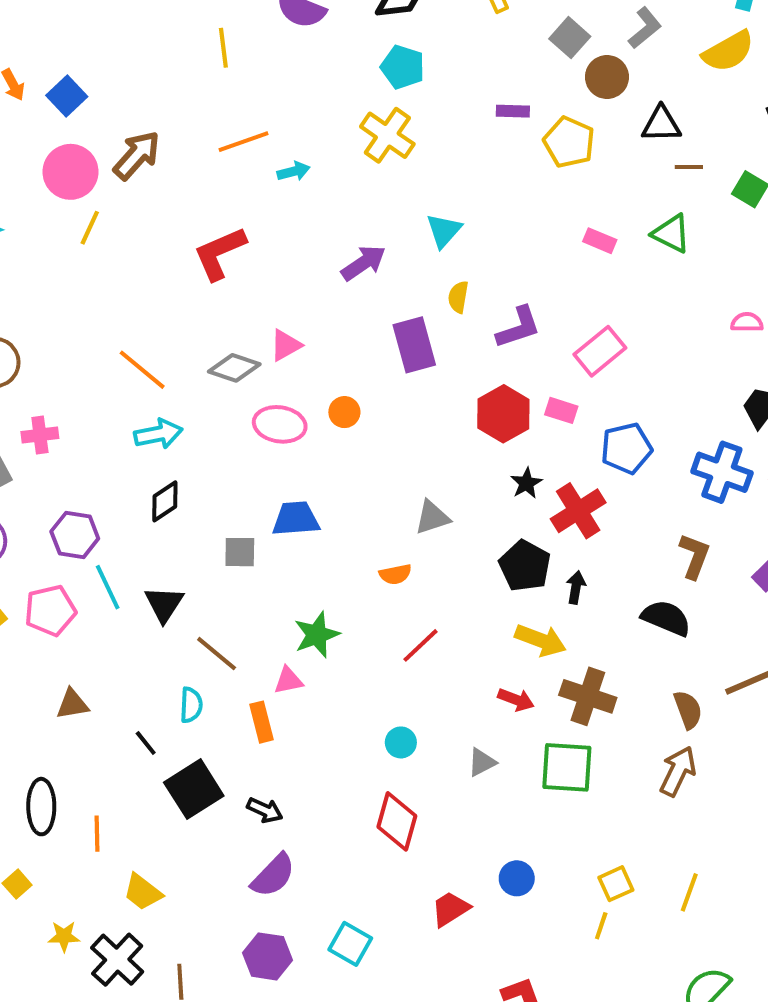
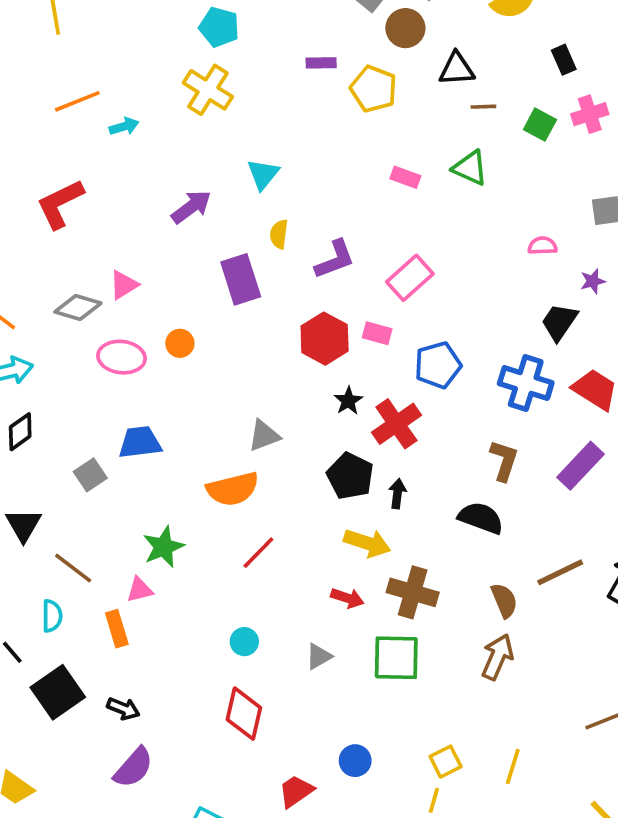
gray square: (240, 552) -> (90, 475), turned -32
orange semicircle: (395, 574) -> (233, 489), size x1.8

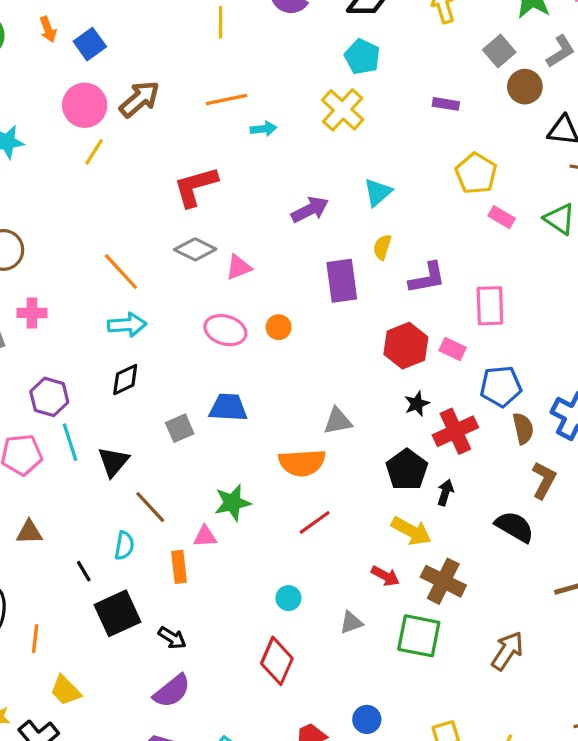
yellow pentagon: (374, 89) -> (476, 173), moved
pink rectangle: (410, 278) -> (490, 306), turned -60
gray diamond: (78, 308) -> (195, 249), moved
brown semicircle: (504, 600) -> (523, 428), moved

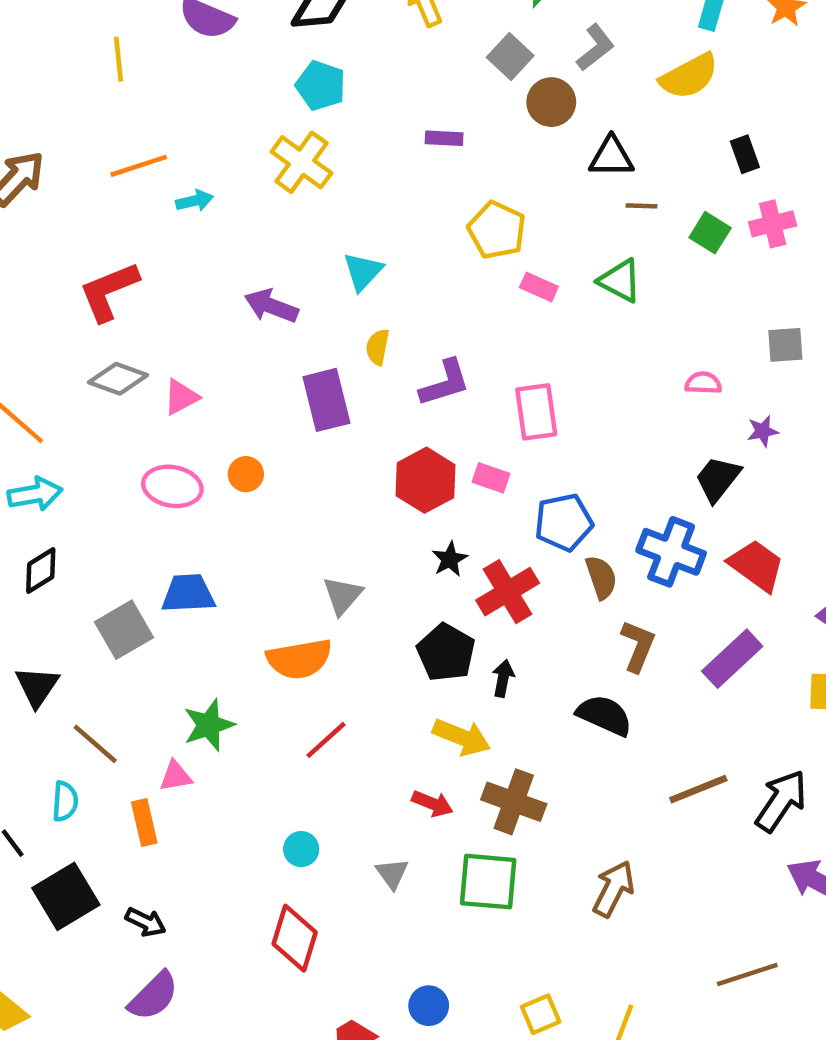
purple arrow: (310, 210) -> (271, 306), turned -126
gray triangle: (338, 421) -> (342, 595), turned -32
gray square: (180, 428) -> (124, 630), size x1.4
gray triangle: (351, 623) -> (392, 874), turned -40

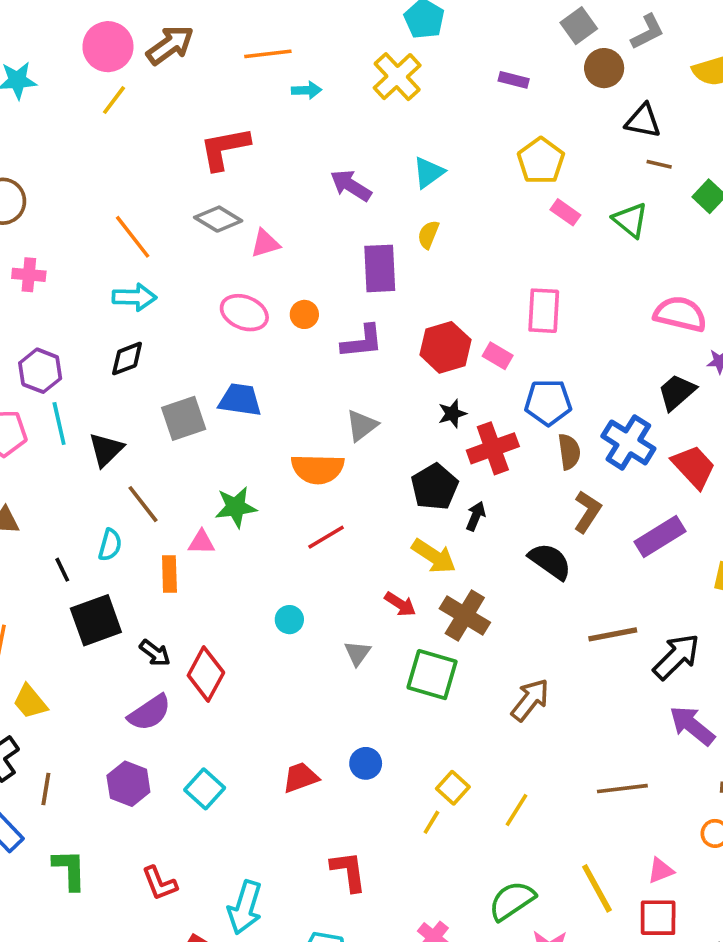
purple L-shape: (445, 383) -> (362, 342), moved
pink semicircle: (703, 383) -> (680, 314), size x1.8
red diamond: (295, 938) -> (206, 674), moved
yellow square: (541, 1014) -> (453, 788), turned -36

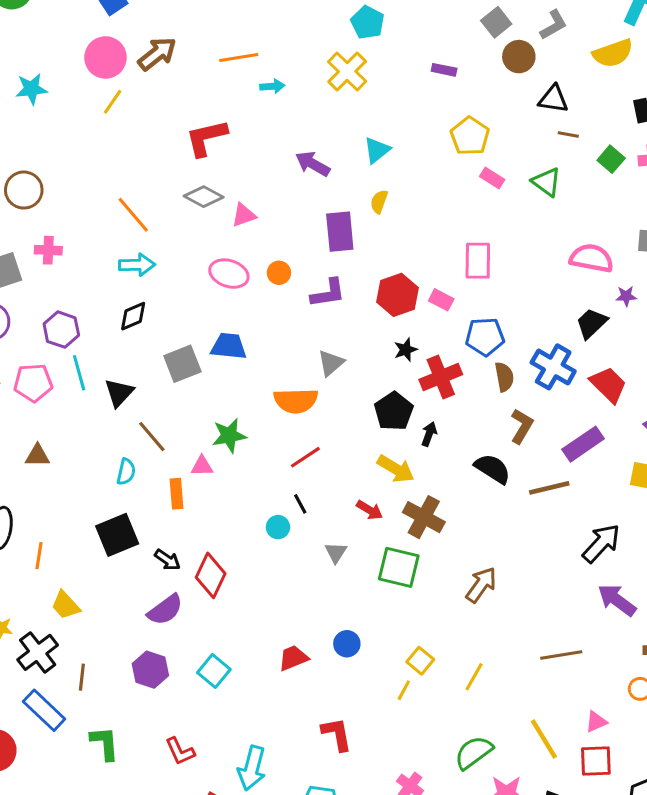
black line: (62, 570) -> (300, 504), moved
brown line: (613, 634) -> (549, 488), moved

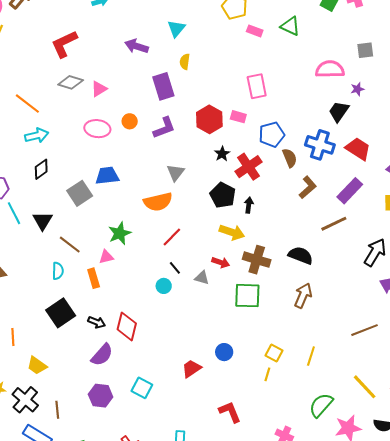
brown L-shape: (522, 426) -> (308, 187), turned 30
black semicircle: (493, 469) -> (301, 255), moved
gray triangle: (336, 552) -> (202, 278), moved, turned -35

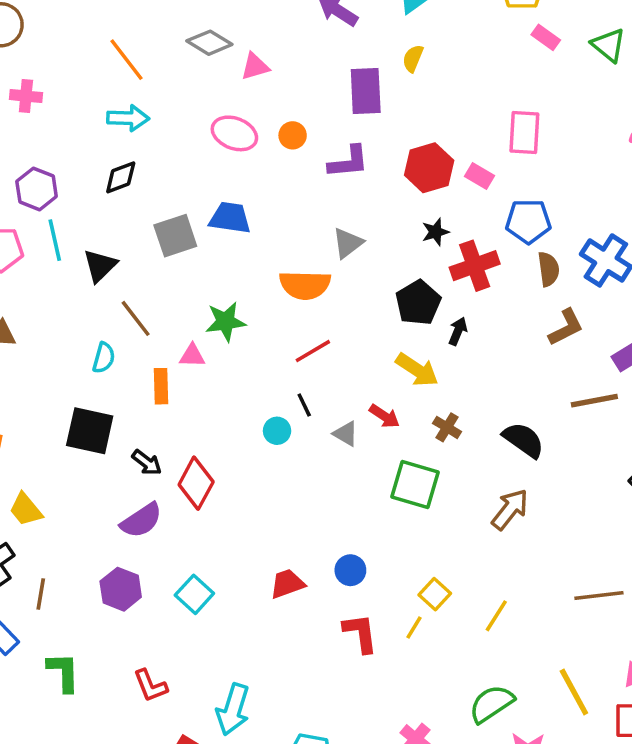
brown cross: (257, 260) -> (447, 427), size x0.6
black square: (61, 313) -> (90, 431), turned 32
red L-shape: (230, 412) -> (360, 633), moved

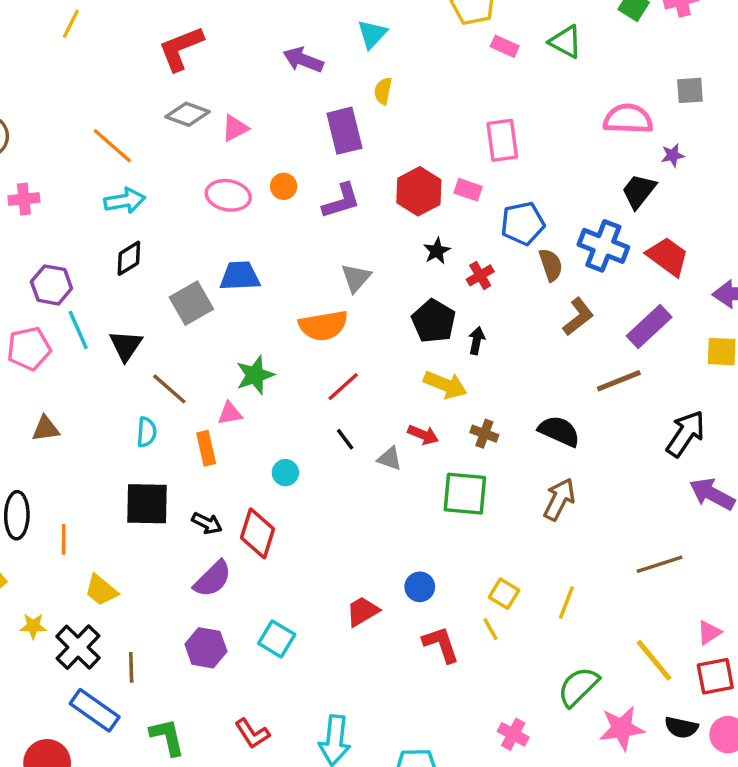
red cross: (475, 266) -> (480, 275), size x0.6
cyan circle: (277, 431) -> (285, 473), moved
yellow line: (414, 627) -> (491, 629), turned -50

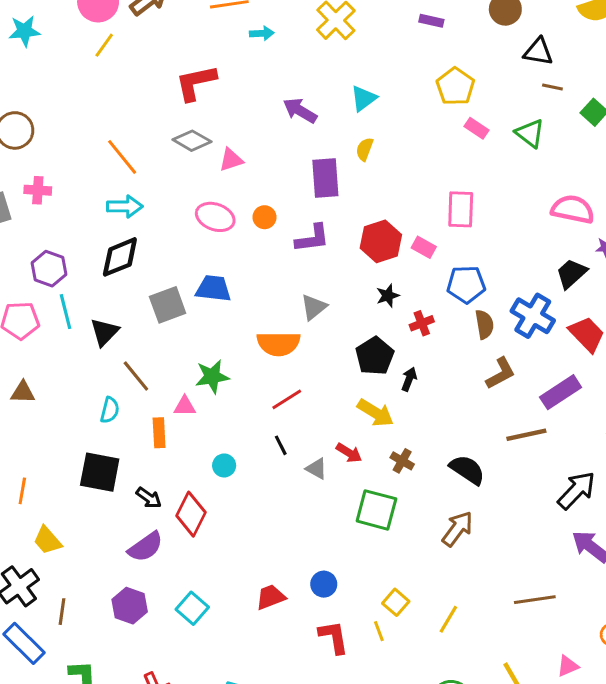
black diamond: (129, 258) -> (120, 257), size x1.4

